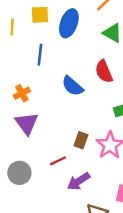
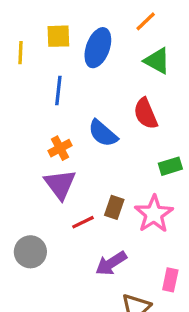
orange cross: (22, 93) -> (60, 148), moved
purple triangle: (27, 123) -> (60, 184), moved
red line: (58, 161) -> (83, 222), moved

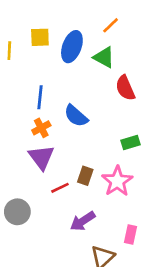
green triangle: (157, 61) -> (104, 57), moved
blue line: (58, 90) -> (40, 97), moved
red semicircle: (146, 114) -> (125, 88), moved

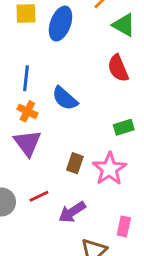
green triangle: (104, 57) -> (124, 25), moved
orange cross: (41, 128) -> (27, 111), turned -36
red line: (60, 188) -> (39, 196), moved

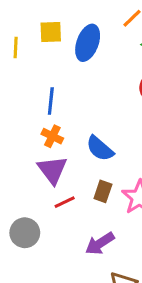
blue semicircle: (65, 98) -> (100, 148), moved
red line: (39, 196) -> (65, 202), moved

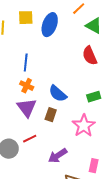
brown rectangle: (103, 191) -> (51, 115), moved
red line: (65, 202) -> (30, 139), moved

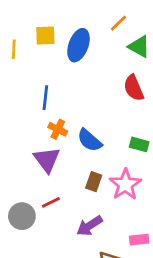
orange cross: (27, 86) -> (58, 129), moved
green rectangle: (94, 97) -> (139, 144), turned 32
brown rectangle: (51, 115) -> (94, 182), moved
pink rectangle: (94, 166) -> (139, 240), turned 72

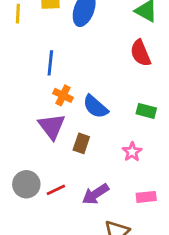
brown rectangle: (94, 182) -> (81, 143), moved
pink star: (125, 184) -> (132, 152), size x0.6
red line: (51, 202) -> (56, 190), moved
pink rectangle: (139, 240) -> (146, 197), moved

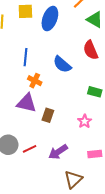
blue semicircle: (95, 107) -> (62, 64), moved
purple triangle: (52, 126) -> (27, 103), turned -40

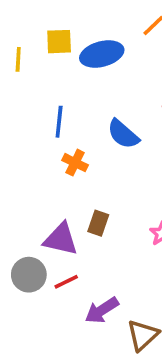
blue ellipse: (50, 19) -> (102, 54), turned 55
purple triangle: (27, 103) -> (61, 239), moved
purple arrow: (58, 152) -> (102, 310), moved

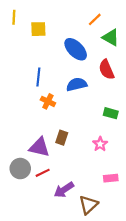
blue ellipse: (102, 54) -> (76, 49), moved, turned 60
yellow line: (18, 59) -> (14, 17), moved
blue semicircle: (123, 134) -> (77, 84), turned 126

